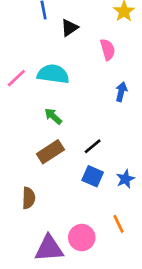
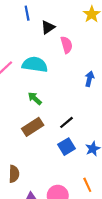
pink semicircle: (108, 50) -> (66, 45), moved
blue square: (93, 176) -> (66, 147), turned 35
brown semicircle: (29, 198) -> (14, 174), moved

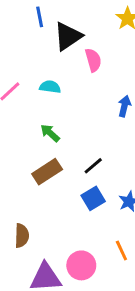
black triangle: (48, 27) -> (68, 36), size x1.5
cyan semicircle: (35, 65) -> (50, 87), size x0.6

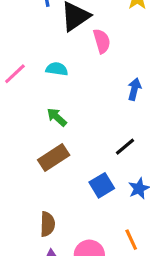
black line: (93, 166) -> (125, 147), moved
brown semicircle: (22, 236) -> (47, 224), moved

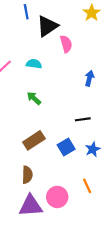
black line: (125, 147) -> (83, 119), turned 32
brown rectangle: (54, 157) -> (34, 140), moved

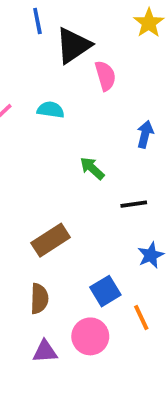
green arrow: (34, 98) -> (92, 168), moved
blue square: (66, 147) -> (105, 291), moved
purple triangle: (31, 206) -> (45, 352), size x0.6

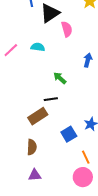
black line: (134, 204) -> (51, 99), moved
blue square: (105, 291) -> (69, 134), moved
pink circle: (90, 336) -> (83, 177), moved

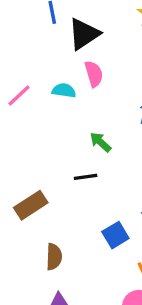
pink semicircle: (67, 29) -> (94, 74), moved
brown rectangle: (38, 116) -> (31, 205), moved

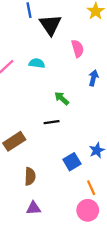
black triangle: (84, 34) -> (50, 25), turned -30
pink semicircle: (94, 74) -> (78, 49), moved

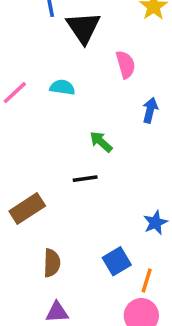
blue square: (72, 162) -> (117, 261), moved
orange line: (91, 188) -> (147, 280), turned 42

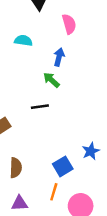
blue arrow: (150, 110) -> (59, 57), moved
blue star: (155, 223) -> (91, 151), moved
orange line: (147, 280) -> (54, 192), moved

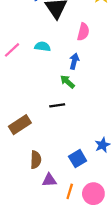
pink semicircle: (69, 24) -> (83, 32), turned 30
orange line: (54, 192) -> (70, 191), moved
purple triangle: (20, 203) -> (49, 180), moved

